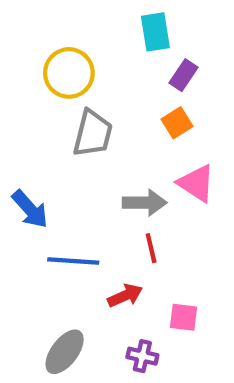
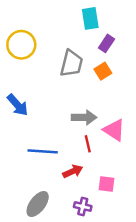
yellow circle: (69, 73) -> (21, 45), moved
gray trapezoid: (93, 133) -> (71, 64), moved
pink triangle: (196, 183) -> (114, 130), moved
blue arrow: (30, 209) -> (18, 105), moved

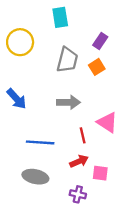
cyan rectangle: (90, 18) -> (60, 17), moved
gray arrow: (84, 117) -> (68, 102), moved
red arrow: (73, 171) -> (79, 161), moved
gray ellipse: (38, 204) -> (35, 177), moved, turned 65

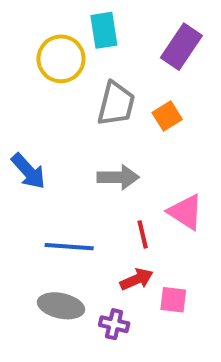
purple rectangle: (100, 41) -> (181, 47), moved, size x1.5
yellow circle: (20, 42) -> (61, 59), moved
purple cross: (78, 194) -> (114, 324), moved

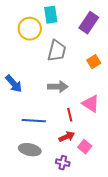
orange square: (167, 116) -> (94, 62), moved
pink square: (173, 300) -> (85, 147), turned 32
purple cross: (114, 324) -> (63, 163), moved

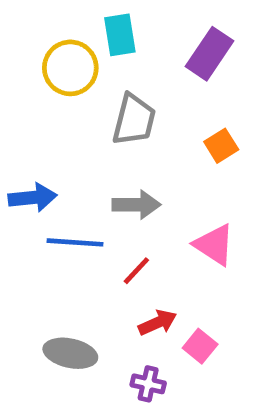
blue arrow: (14, 84) -> (33, 198), turned -54
red line: (70, 115) -> (136, 271), moved, turned 56
blue line: (34, 121) -> (75, 242), moved

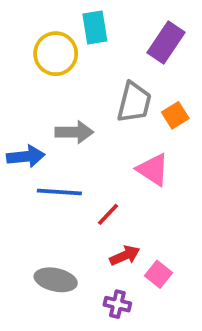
gray trapezoid: (134, 120) -> (134, 102), moved
gray arrow: (136, 205) -> (74, 132), moved
pink triangle: (214, 245) -> (153, 170), moved

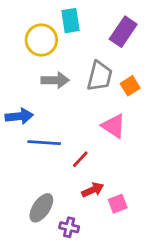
gray arrow: (74, 132) -> (55, 80), moved
pink square: (158, 274) -> (118, 204), turned 30
gray ellipse: (56, 280) -> (41, 208), turned -68
purple cross: (117, 304) -> (69, 227), moved

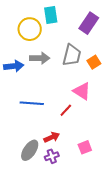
blue arrow: (19, 116) -> (14, 66), moved
red line: (80, 159) -> (66, 110), moved
red arrow: (93, 190) -> (52, 137), moved
purple cross: (69, 227) -> (52, 156), moved, turned -32

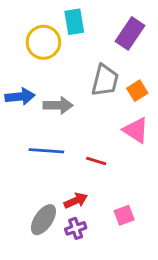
gray arrow: (40, 58) -> (58, 105), moved
pink triangle: (82, 91) -> (136, 130), moved
red line: (66, 110) -> (96, 161), turned 64

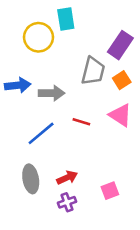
purple rectangle: (130, 33) -> (120, 45), moved
blue line: (46, 151) -> (41, 133), turned -44
red line: (96, 161) -> (81, 122), moved
gray ellipse: (43, 220) -> (31, 179), moved, turned -44

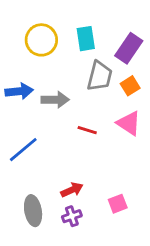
cyan rectangle: (66, 19) -> (86, 39), moved
blue line: (41, 133) -> (23, 150), moved
gray ellipse: (31, 179) -> (33, 211), moved

